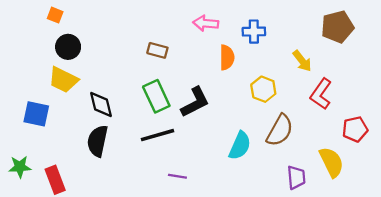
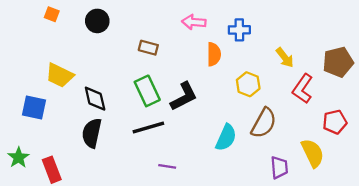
brown pentagon: (337, 27) -> (338, 62), moved
black circle: (68, 47) -> (97, 21), moved
green star: (20, 167) -> (18, 157), turned -30

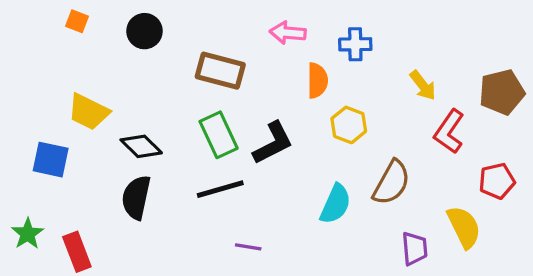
brown rectangle: (148, 48) -> (220, 71), size x1.6
yellow hexagon: (248, 84) -> (349, 125), moved
black diamond: (95, 99) -> (141, 146), turned -32

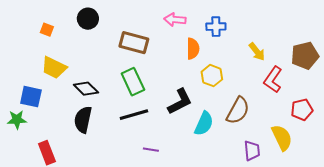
orange square: (77, 21) -> (47, 30), moved
black L-shape: (273, 143) -> (180, 102), moved
green star: (28, 234) -> (17, 120), moved, turned 30

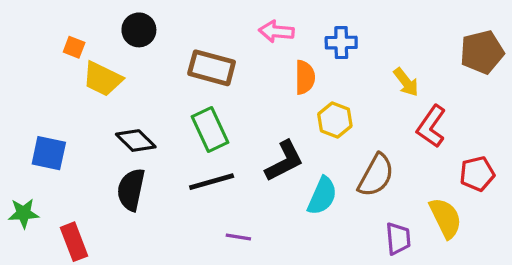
brown pentagon: (305, 56) -> (482, 52), moved
yellow trapezoid: (54, 68) -> (103, 79), moved
green star: (17, 120) -> (24, 213), moved

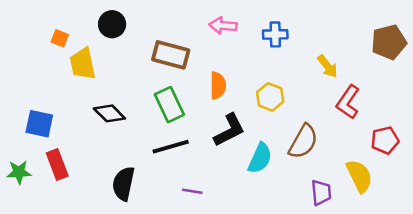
orange semicircle: (305, 77) -> (218, 85), moved
yellow trapezoid: (103, 79) -> (83, 64), turned 52
black semicircle: (131, 190) -> (124, 184), moved
red rectangle: (74, 242) -> (57, 164), moved

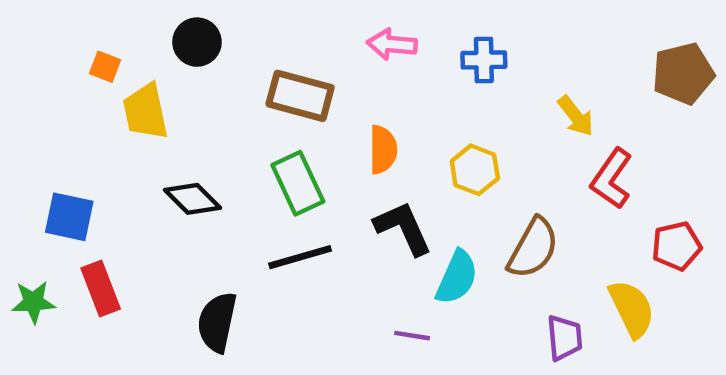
black L-shape: (229, 130) -> (403, 228), turned -87
purple line: (192, 191) -> (412, 336), moved

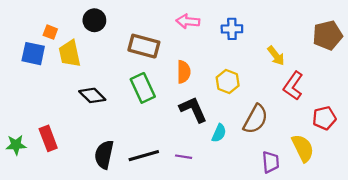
blue square: (69, 217) -> (33, 54), moved
black line: (300, 257) -> (144, 156), moved
cyan semicircle: (457, 277) -> (219, 133), size x0.7
purple line: (412, 336) -> (184, 157), moved

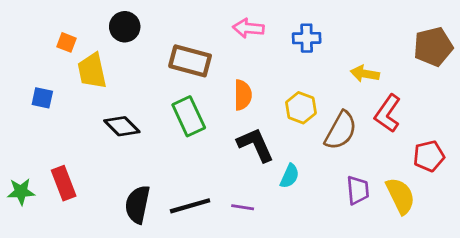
blue square: (33, 54) -> (42, 98), moved, size x0.7
yellow arrow: (276, 56) -> (365, 74), turned 138
brown semicircle: (256, 119) -> (341, 130), moved
purple trapezoid: (271, 162) -> (358, 190), moved

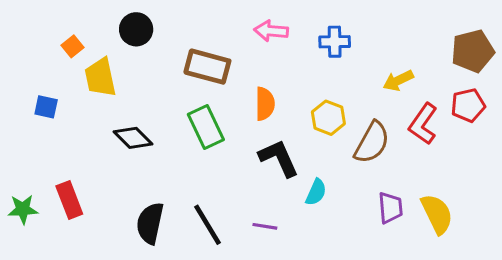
orange square: (66, 42) -> (72, 46), turned 30
yellow arrow: (365, 74) -> (398, 81), turned -36
red pentagon: (429, 156) -> (468, 105), moved
black line: (190, 206) -> (207, 225), turned 75

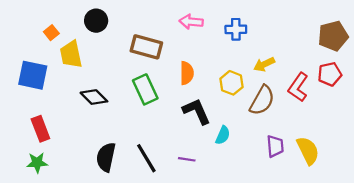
yellow arrow: (398, 81) -> (264, 64), moved
blue square: (46, 107) -> (33, 75), size x1.8
red rectangle: (69, 200) -> (40, 129), moved
green star: (23, 209) -> (37, 163), moved

